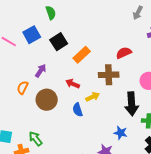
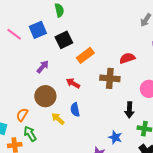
orange semicircle: (23, 88) -> (22, 115), moved
yellow arrow: (93, 97) -> (58, 119), moved, turned -120
black arrow: (132, 104) -> (129, 110), size x0.7

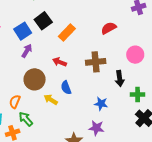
blue square: (38, 30) -> (23, 31), moved
brown cross: (110, 78) -> (96, 62), moved
blue star: (115, 137) -> (101, 104), moved

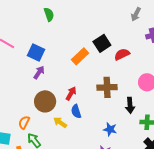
black square: (43, 21) -> (102, 43), moved
blue square: (23, 31) -> (36, 52), turned -36
red arrow: (60, 62) -> (71, 93), moved, turned 96

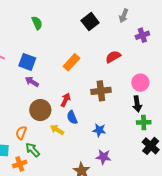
black square: (102, 43) -> (90, 22), moved
purple arrow: (39, 72) -> (32, 82), turned -88
black arrow: (130, 105) -> (137, 104), moved
blue star: (110, 129) -> (99, 130), moved

